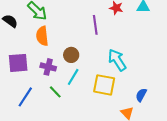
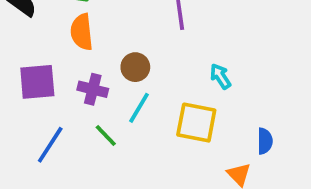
cyan arrow: (117, 60) -> (220, 76), size x0.6
blue semicircle: (141, 95) -> (265, 141), turned 152

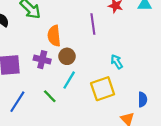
orange semicircle: (82, 32) -> (54, 36), moved
purple cross: (93, 89) -> (42, 60), moved
yellow square: (196, 123) -> (103, 89), turned -30

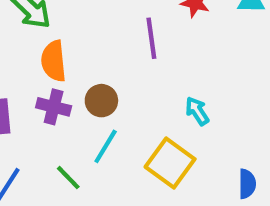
orange semicircle: (54, 36) -> (54, 61), moved
yellow square: (103, 89) -> (170, 163), turned -35

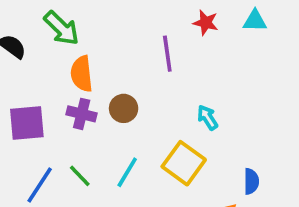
cyan line: (106, 146) -> (127, 172), moved
green line: (68, 178) -> (80, 176), moved

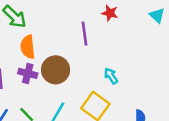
cyan triangle: (255, 21) -> (157, 16), moved, turned 42
brown circle: (124, 108) -> (56, 70), size x1.5

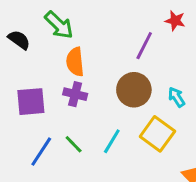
purple line: (84, 34) -> (144, 46), turned 35
brown circle: (56, 70) -> (134, 90), moved

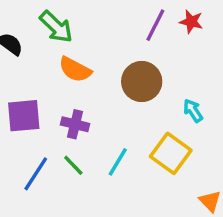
purple line: (144, 46) -> (155, 25), moved
orange semicircle: (75, 62) -> (75, 70), turned -56
brown circle: (134, 90) -> (142, 82), moved
purple cross: (75, 94) -> (75, 124), moved

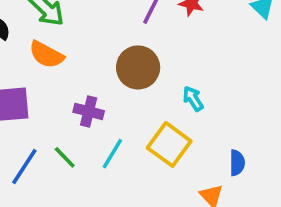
orange semicircle: (75, 70) -> (46, 55), moved
purple cross: (75, 124) -> (89, 111), moved

